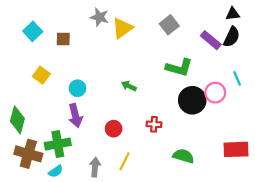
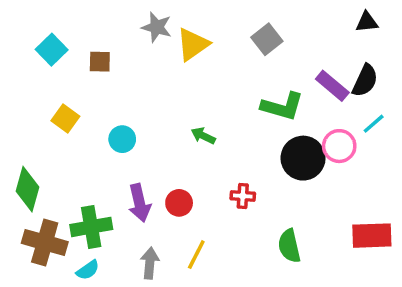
black semicircle: (232, 37) -> (365, 81), moved
purple rectangle: (211, 40) -> (332, 86), moved
cyan line: (237, 78) -> (374, 124), turned 72
purple arrow: (75, 116) -> (139, 203), moved
green semicircle: (184, 156) -> (289, 246), turned -120

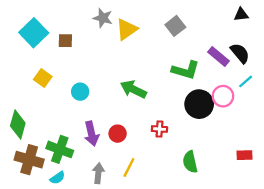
cyan square: (52, 50) -> (34, 33), size x1.4
black semicircle: (365, 81) -> (240, 53), turned -65
green arrow: (203, 136) -> (133, 89), size x1.6
green cross: (91, 227) -> (60, 149), turned 30
red rectangle: (372, 236) -> (244, 155), size x0.6

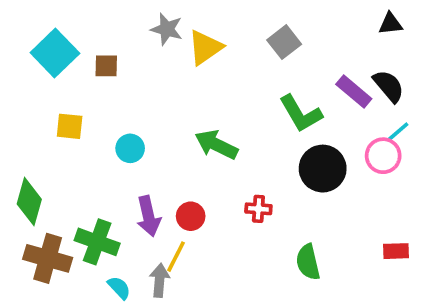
green L-shape: (186, 70) -> (301, 114), turned 44
yellow square: (43, 78) -> (70, 126), turned -30
pink circle: (223, 96) -> (383, 156), moved
yellow line: (129, 168) -> (176, 257), moved
cyan semicircle: (57, 178) -> (119, 288), moved, turned -98

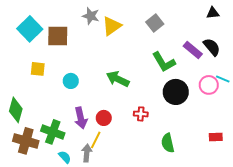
brown square: (106, 66) -> (58, 36), size x1.6
cyan line: (398, 132) -> (223, 79), moved, turned 64

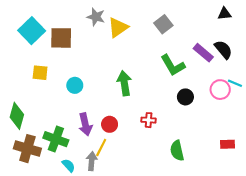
green arrow: (118, 79) -> (124, 83), turned 55
black circle: (176, 92) -> (185, 97), size x0.6

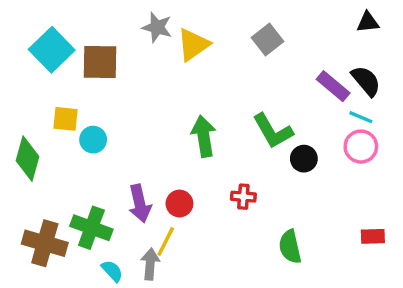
green L-shape: (173, 65) -> (273, 131), moved
cyan line: (235, 83) -> (361, 117), moved
cyan circle: (75, 85) -> (93, 140), moved
green diamond: (17, 116) -> (27, 159), moved

